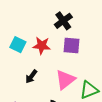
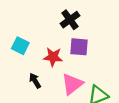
red star: (42, 46) -> (53, 57), moved
black arrow: (31, 77) -> (35, 81), turned 112

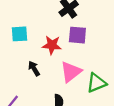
cyan square: (20, 46) -> (20, 34), turned -30

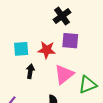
cyan square: (20, 34) -> (21, 49), moved
black arrow: (34, 68) -> (30, 71), turned 40

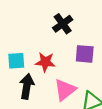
purple square: (70, 41) -> (85, 54), moved
black arrow: (30, 71) -> (27, 86), size x1.5

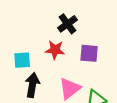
red star: (45, 62) -> (55, 50), moved

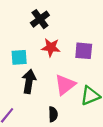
black cross: (68, 24) -> (40, 19), moved

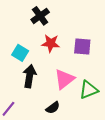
cyan square: (19, 57) -> (20, 53), turned 35
black semicircle: (53, 114) -> (53, 108), turned 56

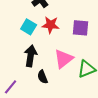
cyan square: (20, 53) -> (29, 27), moved
black semicircle: (53, 108) -> (43, 77), moved, turned 104

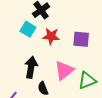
cyan square: (29, 27) -> (28, 29), moved

